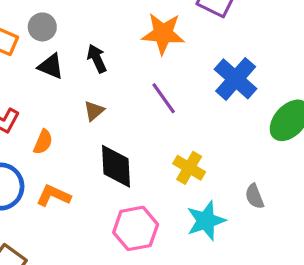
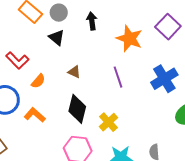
black arrow: (97, 59) -> (92, 21), moved
brown triangle: (94, 111) -> (74, 72), turned 48
yellow cross: (189, 168) -> (109, 122), moved

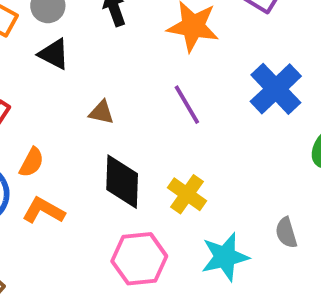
orange semicircle: (38, 81) -> (32, 162), moved

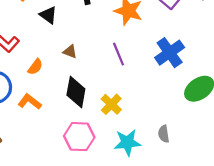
orange semicircle: (32, 162) -> (35, 67), moved

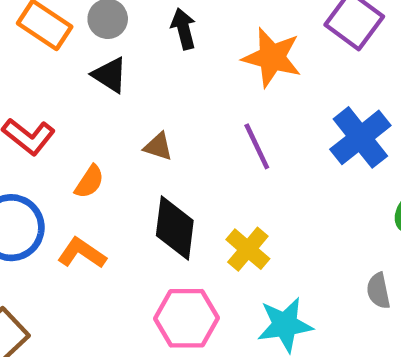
gray semicircle: (164, 134) -> (378, 291), moved

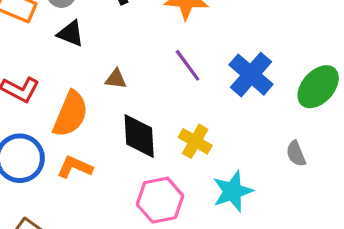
blue cross: (360, 137) -> (251, 75), moved
orange semicircle: (89, 182) -> (70, 114), size x1.8

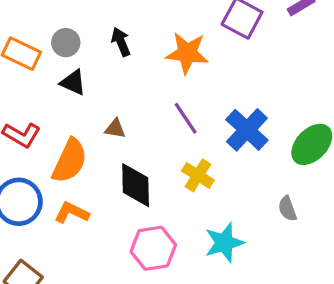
yellow cross: (195, 141) -> (198, 175), moved

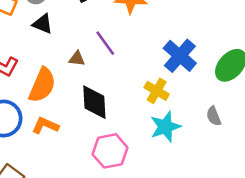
purple line: (186, 118) -> (105, 43), moved
yellow cross: (198, 175) -> (157, 91), moved
cyan star: (224, 243) -> (165, 127), moved

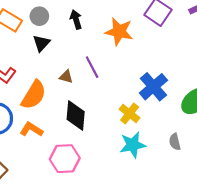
black triangle: (43, 24) -> (41, 43), turned 42
pink hexagon: (110, 151) -> (65, 159), moved

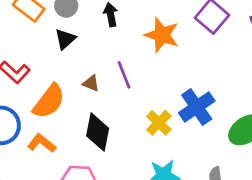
yellow cross: (130, 114) -> (159, 123), moved

